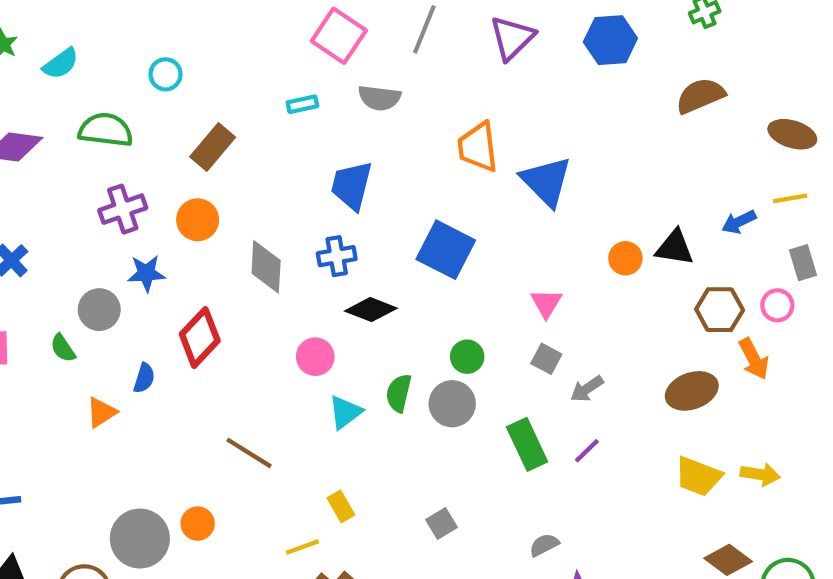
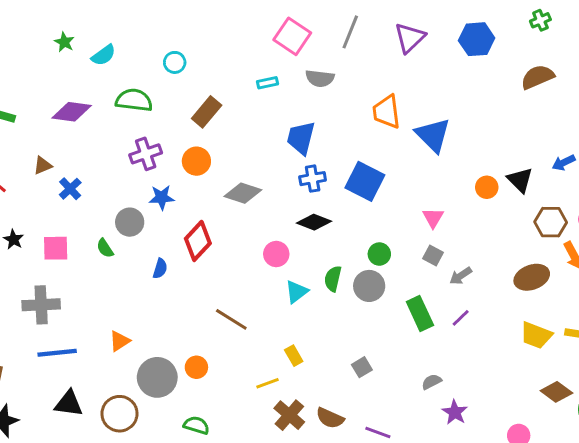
black triangle: (675, 248) -> (520, 180), turned 36
blue cross: (337, 256) -> (313, 179), moved
gray diamond: (266, 267) -> (243, 193), turned -75
orange triangle: (101, 412) -> (120, 341), moved

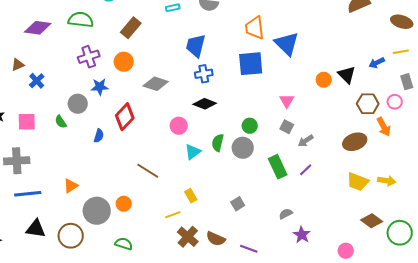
blue square: (365, 181) -> (251, 64), moved, turned -32

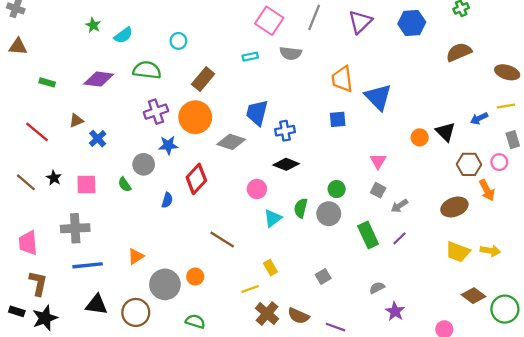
blue trapezoid: (196, 46) -> (257, 113), moved
orange circle: (124, 62) -> (195, 117), size x1.5
blue square: (251, 64) -> (338, 119), size x0.6

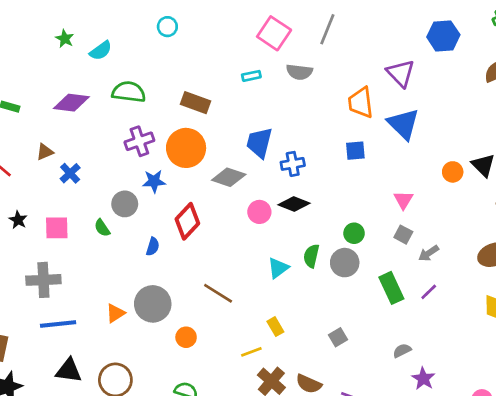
purple triangle: (360, 22) -> (401, 73), moved, turned -30
cyan circle: (178, 41) -> (167, 27), moved
brown rectangle: (203, 79) -> (195, 103), turned 70
pink circle: (257, 189) -> (259, 212), moved
gray circle: (165, 284) -> (153, 304), moved

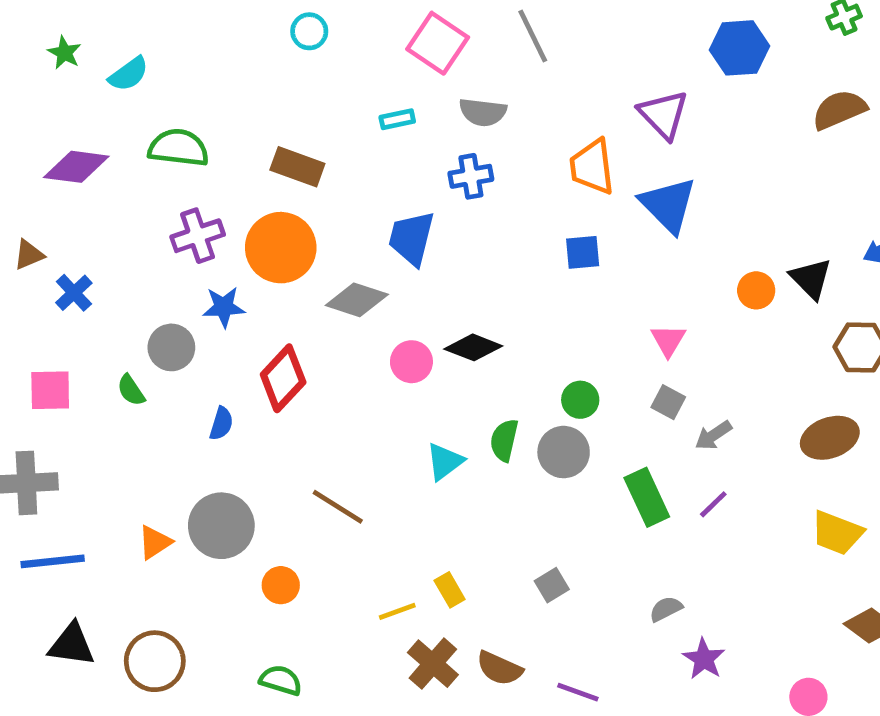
cyan circle: (167, 27) -> (309, 31), moved
gray line: (327, 29) -> (533, 36), turned -48
blue cross: (293, 164) -> (471, 176), moved
yellow rectangle: (275, 327) -> (450, 590), moved

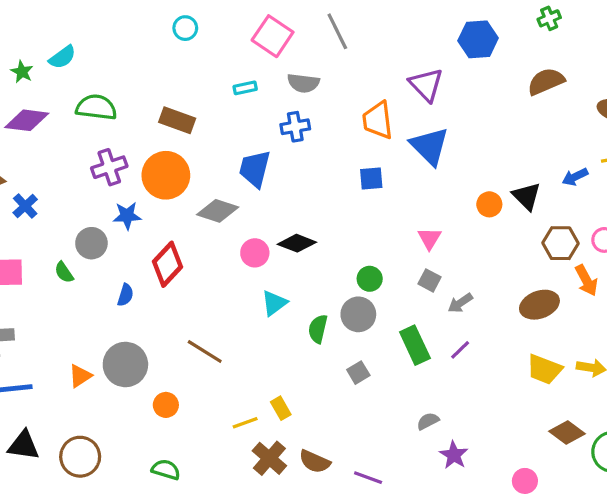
green star: (64, 53) -> (22, 72), moved
green semicircle: (504, 440) -> (318, 329), moved
cyan triangle: (445, 462) -> (274, 303), moved
gray square: (552, 585) -> (358, 373), moved

